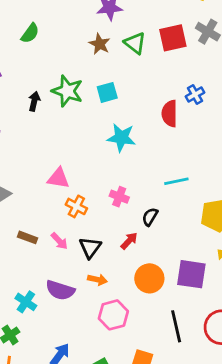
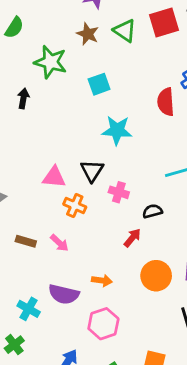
green star: (67, 91) -> (50, 62), moved
black semicircle: (150, 217) -> (152, 211), turned 48
black triangle: (90, 247) -> (92, 171), moved
pink hexagon: (113, 315) -> (103, 324), moved

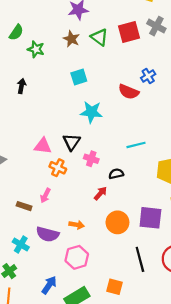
green star: (50, 62) -> (36, 49), moved, size x0.7
red semicircle: (166, 102) -> (129, 92), turned -66
brown rectangle: (26, 241) -> (24, 206), moved
pink arrow: (59, 243) -> (45, 195), turned 72

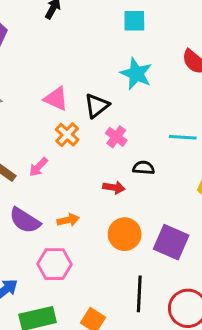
red arrow: (100, 193) -> (114, 187), turned 40
orange arrow: (77, 225) -> (68, 220), turned -40

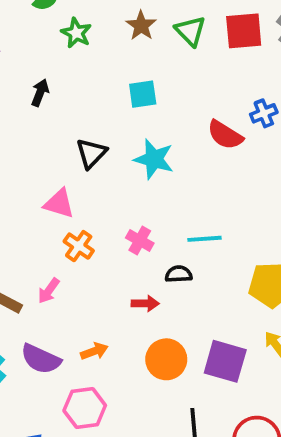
black triangle: (97, 106) -> (91, 153), moved
cyan line: (183, 137) -> (204, 239), moved

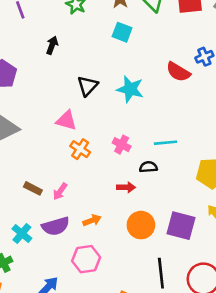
cyan square: (143, 94) -> (122, 32), moved, turned 30
pink arrow: (49, 291) -> (60, 191), moved
purple semicircle: (41, 359) -> (56, 226), turned -40

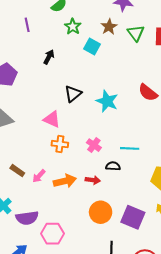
cyan square: (122, 32) -> (92, 47), moved
orange cross: (80, 149) -> (60, 144), turned -35
orange arrow: (92, 220) -> (65, 181), moved, size x1.5
purple semicircle: (56, 226) -> (27, 218), moved

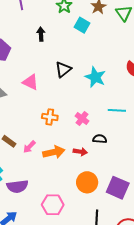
black arrow: (49, 57) -> (41, 34), turned -32
pink triangle: (52, 119) -> (30, 82), moved
cyan line: (130, 148) -> (117, 110), moved
pink hexagon: (52, 234) -> (53, 205), moved

